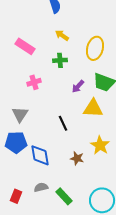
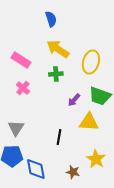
yellow arrow: (62, 35) -> (58, 49), size x1.6
pink cross: (34, 82) -> (23, 88), moved, turned -32
black line: (63, 123) -> (59, 137), turned 35

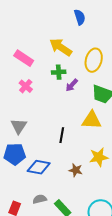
blue semicircle: (51, 19) -> (80, 17), moved
purple arrow: (74, 100) -> (72, 85), moved
yellow star: (96, 159) -> (99, 157), turned 30
blue diamond: (36, 169) -> (39, 167), turned -70

